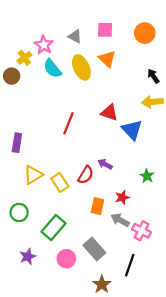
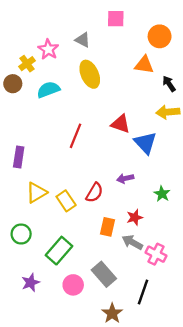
pink square: (105, 30) -> (116, 19), moved
orange triangle: (107, 59) -> (144, 65), moved, turned -36
cyan semicircle: (52, 69) -> (48, 90), moved, turned 108
purple arrow: (105, 164) -> (125, 178), moved, turned -40

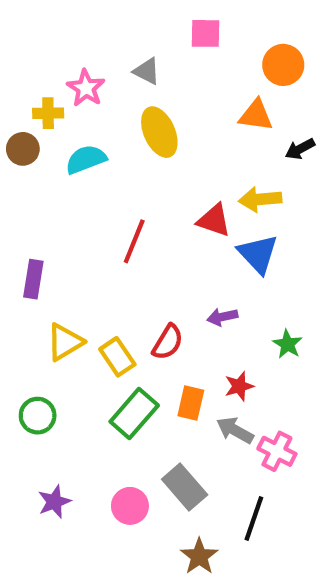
yellow cross: (27, 64) -> (48, 113), turned 35
black arrow: (169, 84) -> (300, 149), turned -84
yellow arrow: (168, 112) -> (260, 199), moved
green rectangle: (59, 251) -> (134, 413), moved

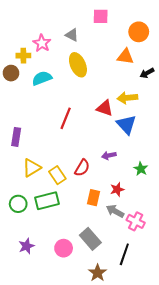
green rectangle: (134, 413) -> (47, 201), moved, turned 35

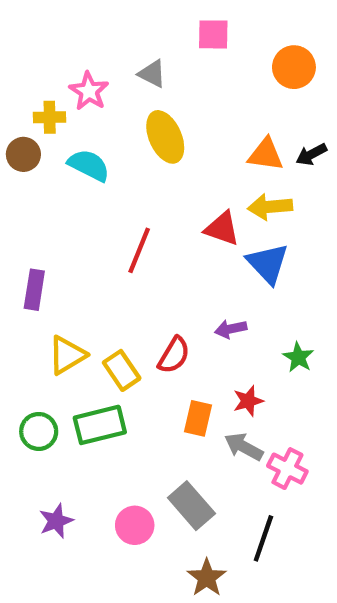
orange triangle: (125, 57) -> (266, 154), moved
cyan semicircle: (42, 78) -> (89, 165), turned 48

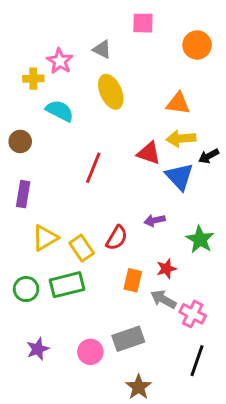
brown circle: (23, 154) -> (20, 141), moved
black arrow: (311, 154) -> (209, 156), moved
green star: (298, 357) -> (200, 239), size x1.4
gray rectangle: (191, 506) -> (128, 339), turned -68
black line: (263, 538) -> (197, 361), moved

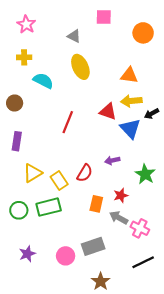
pink star: (60, 61) -> (26, 24), moved
black line: (197, 361) -> (143, 262), turned 45

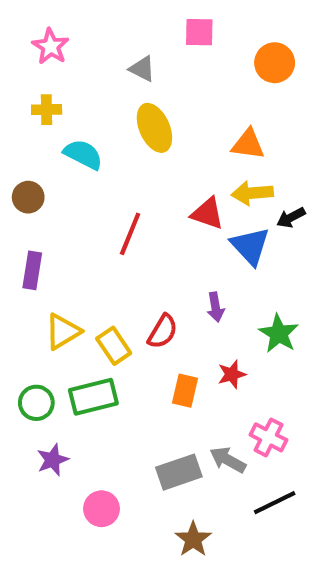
purple arrow: (112, 160) -> (216, 307), turned -88
gray arrow: (119, 218) -> (228, 460), moved
purple star: (27, 254) -> (53, 460), moved
pink circle: (66, 256) -> (101, 509), moved

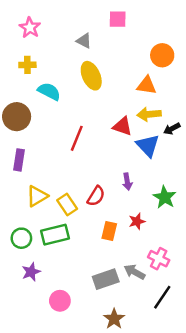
orange circle: (275, 63) -> (162, 55), moved
brown circle: (28, 197) -> (17, 117), size x1.5
black line: (275, 503) -> (162, 297), turned -30

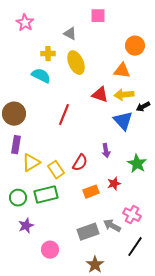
yellow cross: (27, 65) -> (48, 54), moved
brown circle: (17, 117) -> (14, 114), moved
red triangle: (122, 126) -> (100, 95), moved
purple rectangle: (19, 160) -> (16, 145), moved
orange rectangle: (109, 231) -> (91, 192), turned 56

